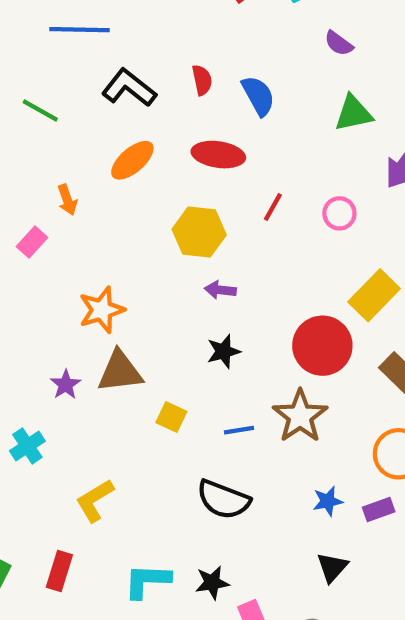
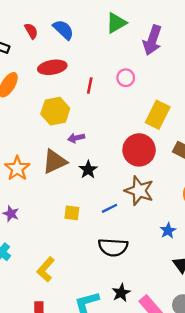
brown triangle: (120, 372) -> (55, 162), moved

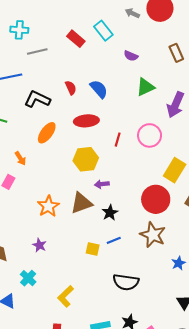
pink circle: (126, 78) -> (150, 135), size x1.5
blue line: (110, 208) -> (114, 240), moved
blue star: (168, 231) -> (178, 263), moved

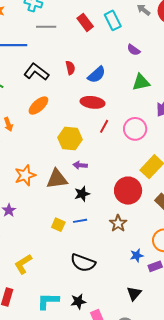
blue semicircle: (99, 89) -> (97, 75), turned 78
red ellipse: (86, 121) -> (93, 102), moved
brown star: (153, 235) -> (118, 223), size x0.7

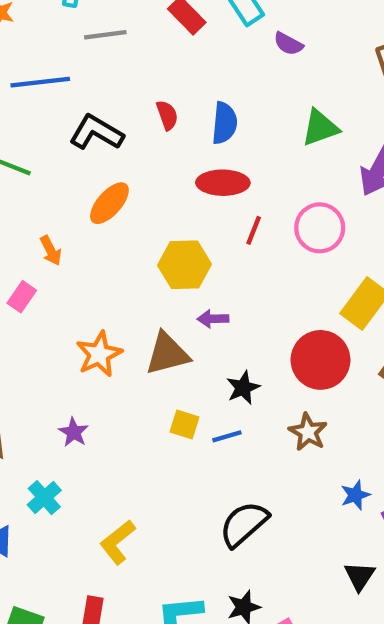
purple semicircle: (134, 50) -> (288, 44), moved
blue semicircle: (97, 75) -> (224, 123), turned -36
black star: (82, 194) -> (243, 388), moved
yellow square: (58, 225) -> (185, 425), moved
black semicircle: (83, 263) -> (244, 524), turned 125

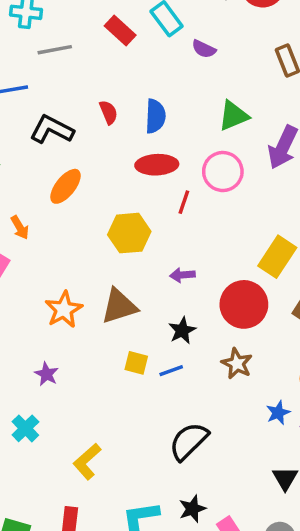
pink circle: (320, 228) -> (223, 172), moved
purple arrow: (213, 319) -> (182, 275), moved

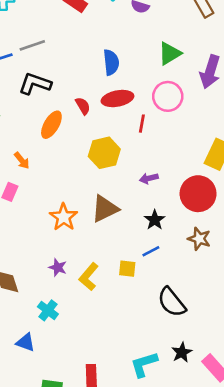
gray line: (55, 50) -> (32, 45), moved
red semicircle: (108, 112) -> (83, 106), moved
yellow square: (136, 363) -> (127, 269), moved
black semicircle: (189, 441) -> (172, 302), turned -76
yellow L-shape: (87, 461) -> (89, 277), moved

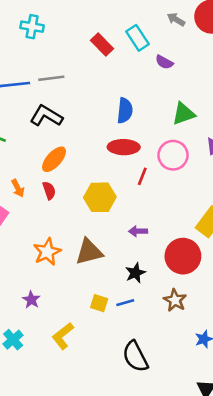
red semicircle: (83, 106) -> (49, 190), moved
yellow square: (127, 269) -> (99, 303), moved
yellow L-shape: (89, 277) -> (63, 336), moved

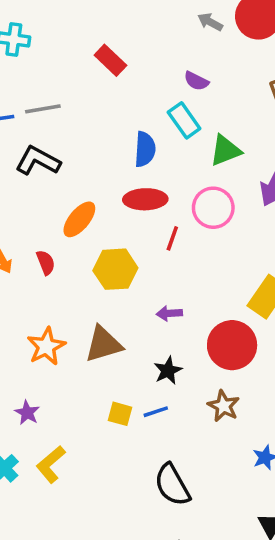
cyan rectangle: (138, 38) -> (184, 120), moved
orange ellipse: (54, 159) -> (79, 219), moved
yellow L-shape: (63, 336) -> (51, 464), moved

